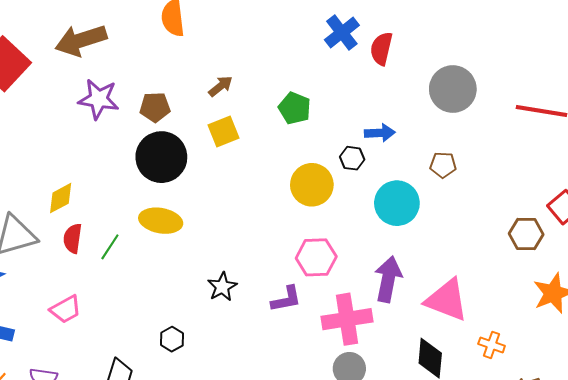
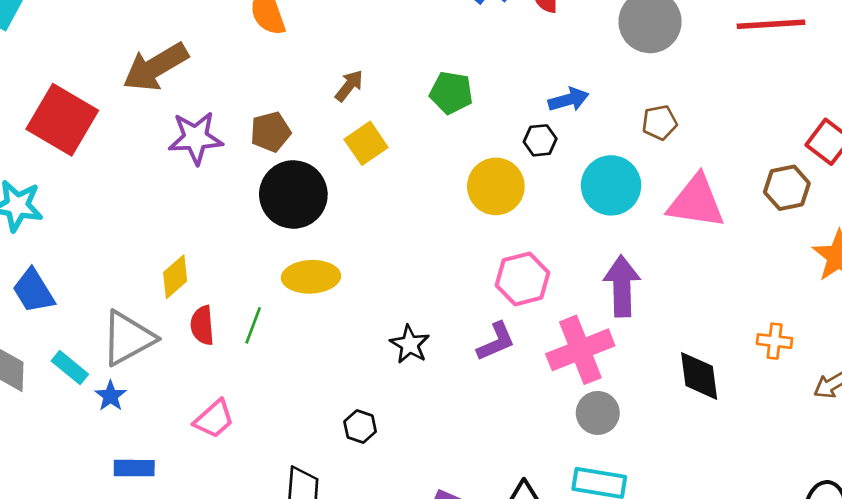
pink triangle: (447, 300) -> (696, 202), moved

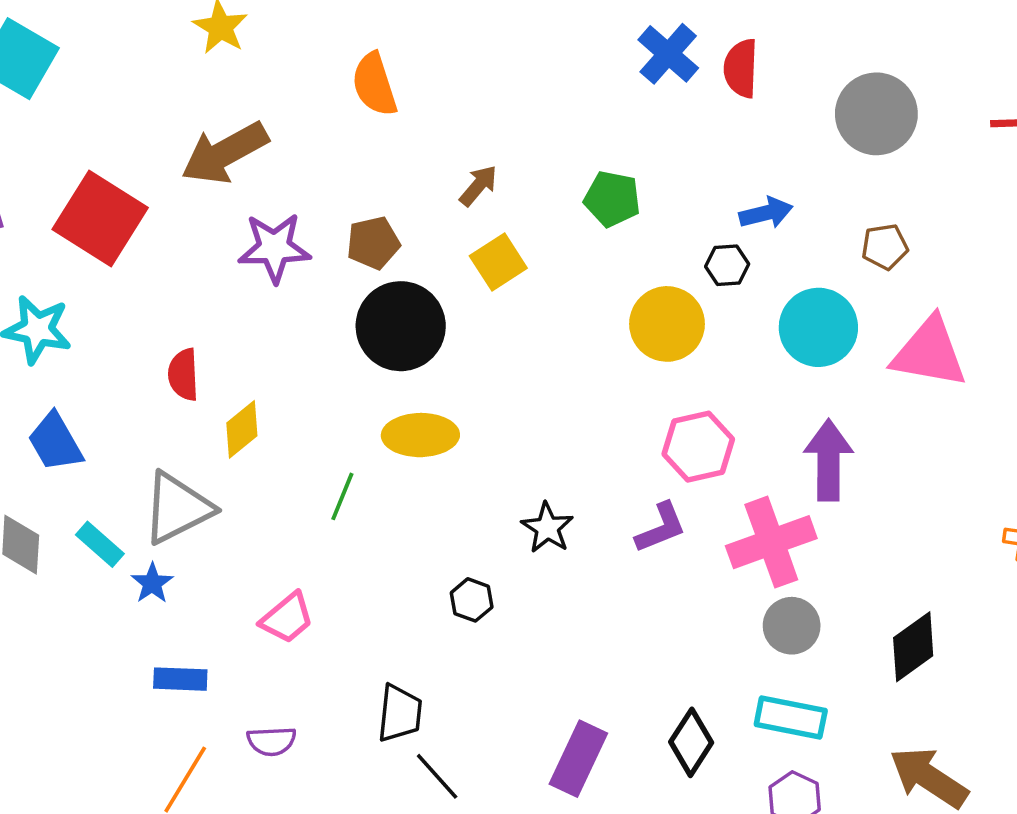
red semicircle: (202, 325) -> (183, 375), moved
black diamond: (699, 376) -> (913, 647), moved, turned 60
black hexagon: (360, 427) -> (472, 600), moved

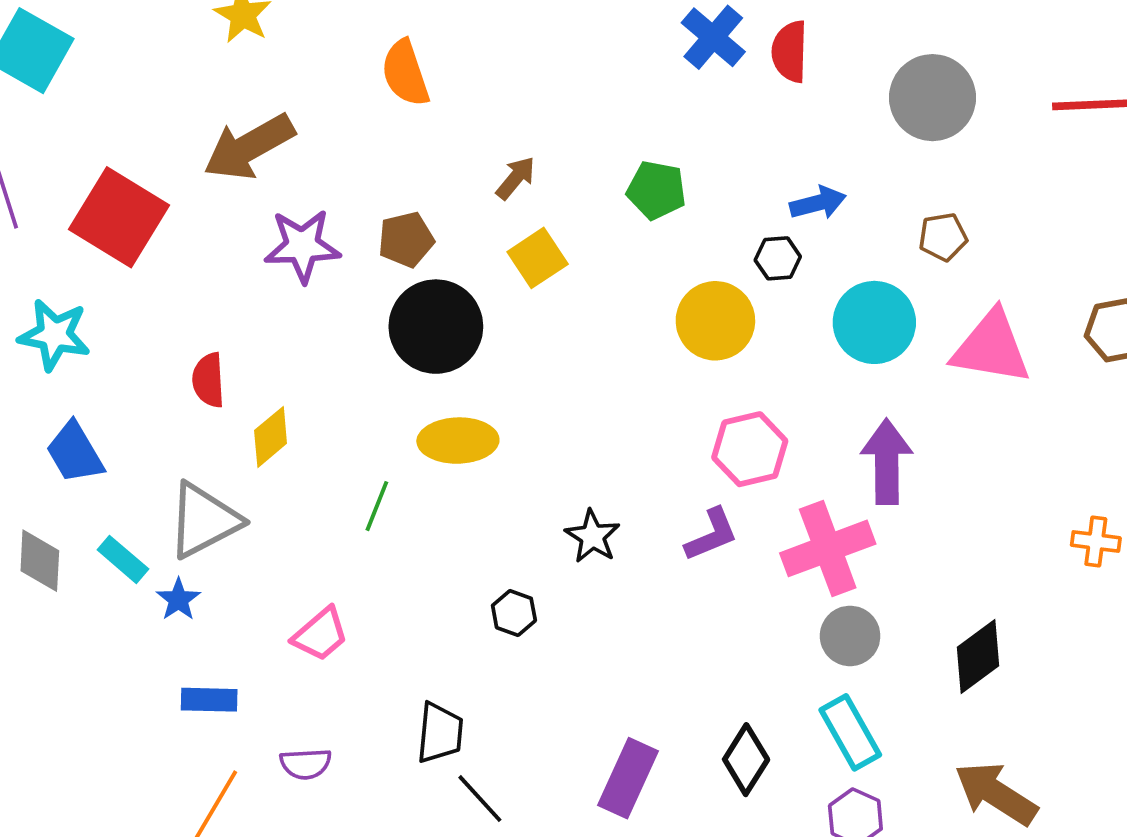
cyan rectangle: (791, 718) -> (850, 732), turned 50

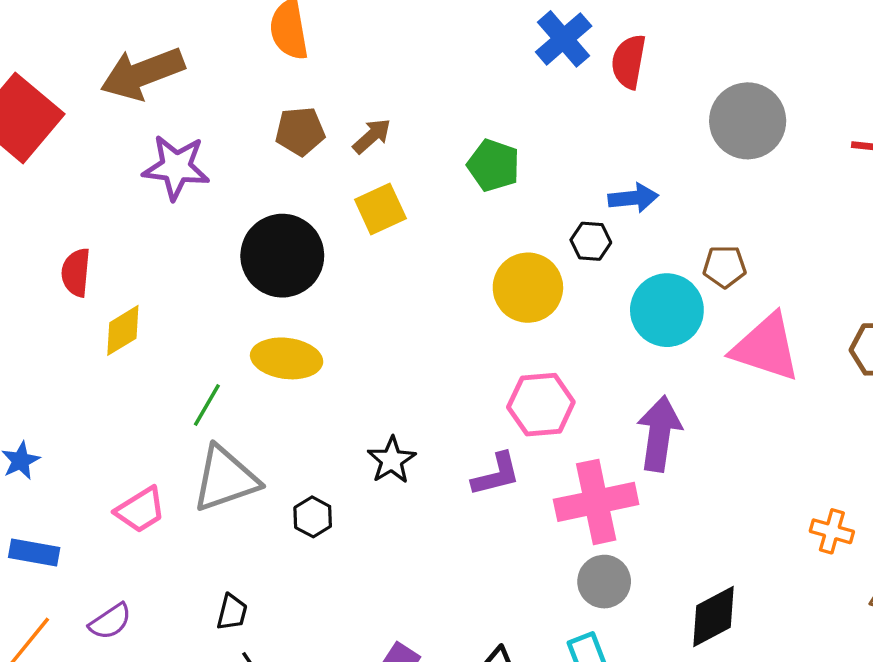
brown pentagon: (943, 237) -> (725, 267), moved
brown pentagon: (406, 239) -> (300, 131), moved
gray triangle: (204, 520) -> (225, 479), moved
black trapezoid: (440, 733) -> (232, 612), size x0.7
purple semicircle: (306, 764) -> (110, 621), turned -39

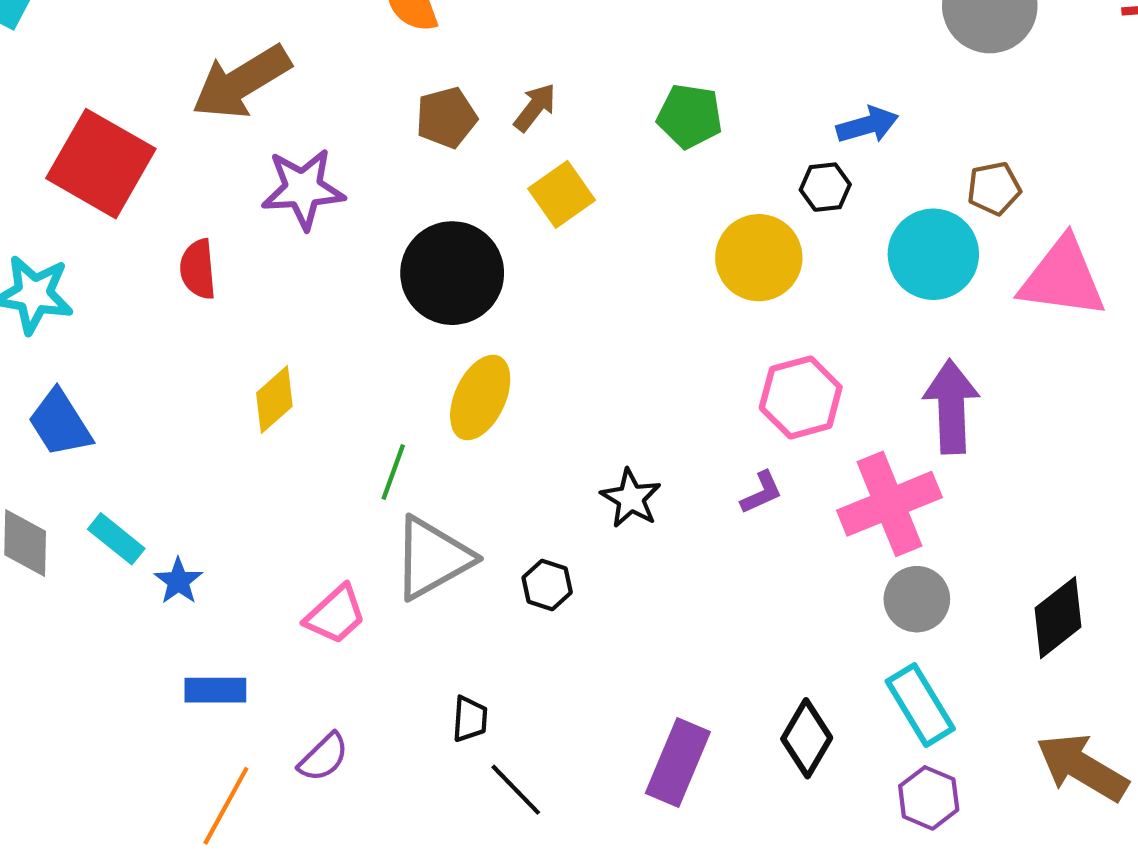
red semicircle: (76, 272) -> (198, 269), moved
yellow ellipse: (287, 358) -> (480, 397), turned -62
purple L-shape: (496, 475) -> (761, 493), size x0.7

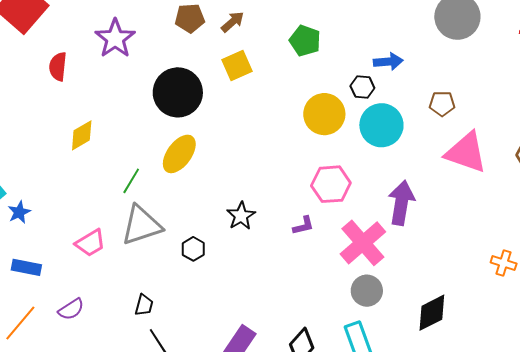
purple star: (303, 189) -> (115, 38), turned 30
cyan circle: (933, 254) -> (381, 125), moved
pink cross: (889, 504) -> (363, 243), turned -30

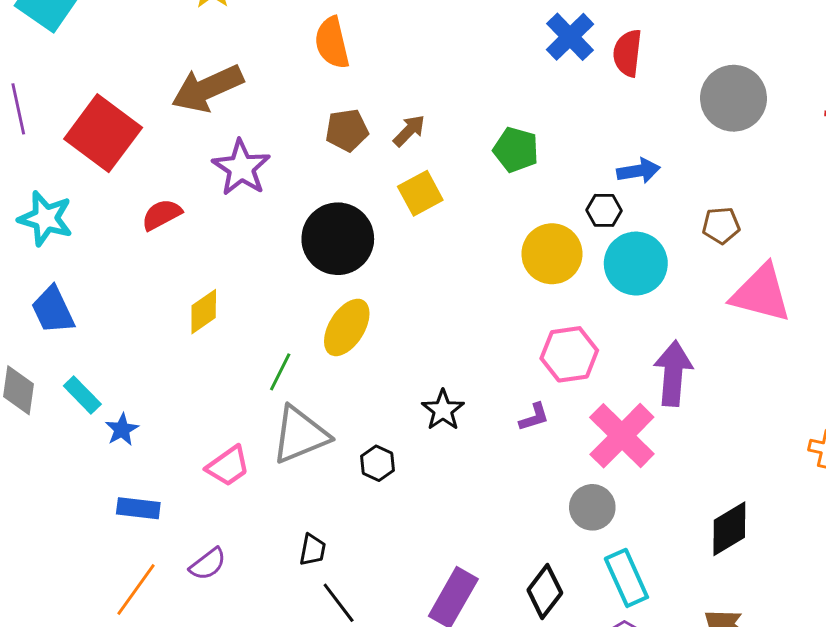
red semicircle: (58, 67) -> (162, 215), turned 60
gray circle: (367, 291) -> (592, 507), moved

